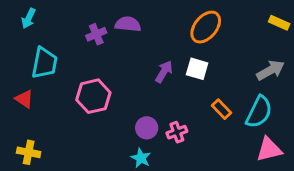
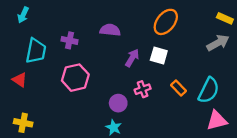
purple semicircle: (128, 24) -> (110, 30), moved
purple cross: (96, 34) -> (70, 40), moved, turned 35
gray arrow: (270, 70) -> (218, 43), moved
pink cross: (177, 132) -> (143, 89), moved

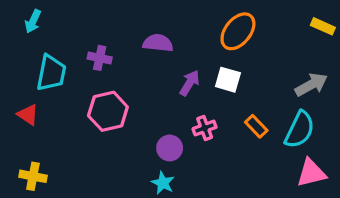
gray arrow: (218, 43) -> (311, 85), moved

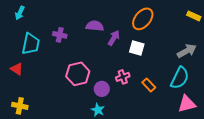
purple arrow: (190, 83) -> (114, 38), moved
pink hexagon: (108, 111) -> (78, 74), moved
orange rectangle: (256, 126) -> (149, 85), moved

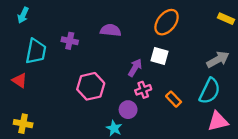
purple arrow: (114, 38) -> (135, 68), moved
purple circle: (102, 89) -> (128, 110), moved

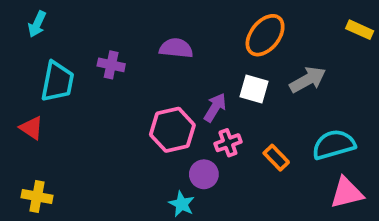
gray arrow: (218, 59) -> (308, 80), moved
pink hexagon: (91, 86) -> (172, 130), moved
cyan semicircle: (210, 91) -> (334, 145), turned -132

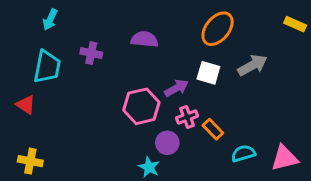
cyan arrow: (37, 24) -> (50, 20), moved
purple arrow: (215, 108) -> (176, 88), turned 30
cyan semicircle: (334, 145) -> (243, 153), moved, size x0.7
orange rectangle: (276, 158) -> (213, 129), moved

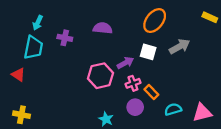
cyan arrow: (50, 20) -> (38, 23), moved
purple circle: (167, 143) -> (135, 107), moved

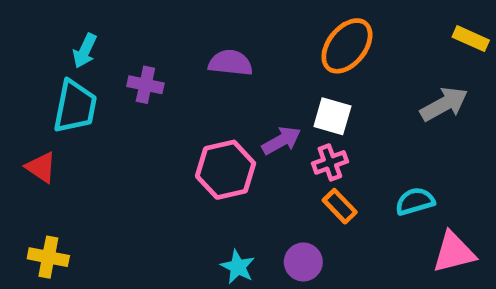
gray arrow: (180, 47) -> (444, 104), moved
pink cross: (133, 83) -> (330, 162), moved
purple circle: (135, 107) -> (303, 262), moved
cyan semicircle: (173, 109) -> (415, 201), moved

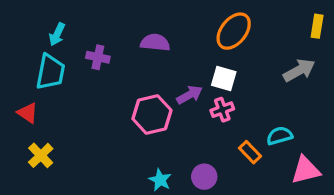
yellow rectangle: (471, 39) -> (317, 26), turned 75
orange rectangle: (340, 206) -> (250, 152), moved
yellow cross: (48, 257) -> (41, 155), moved, turned 35

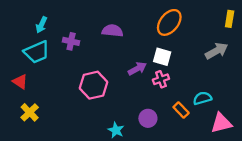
cyan trapezoid: (50, 72) -> (37, 52), turned 56
pink hexagon: (152, 114) -> (93, 85), moved
purple circle: (204, 177) -> (148, 118), moved

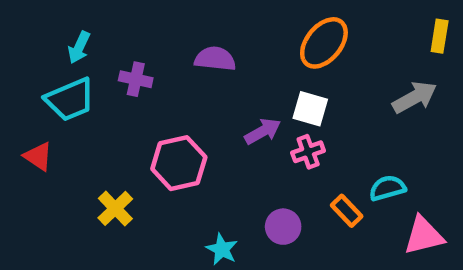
yellow cross: (30, 112) -> (115, 208), moved

